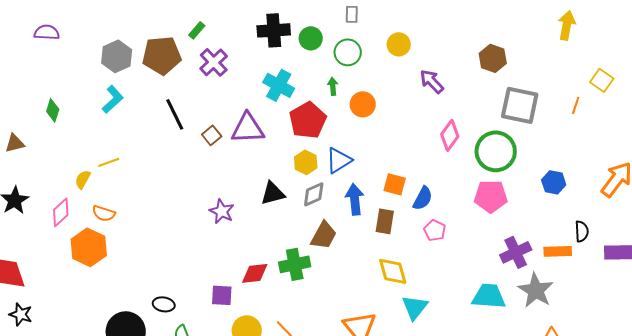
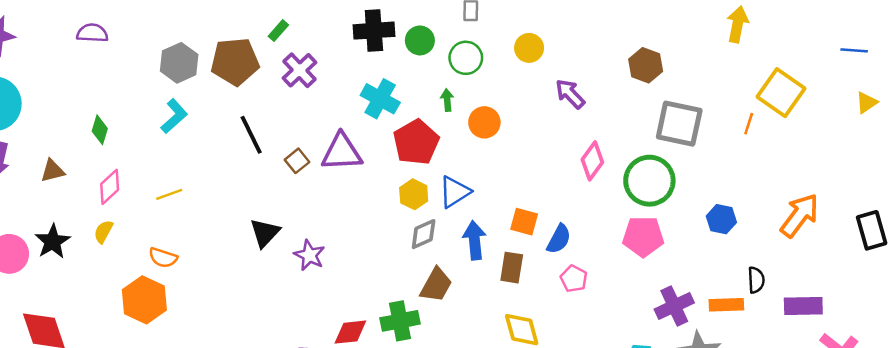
yellow square: (602, 80) -> (781, 93), size x1.6
yellow semicircle: (83, 179) -> (103, 232), moved
black triangle: (273, 193) -> (265, 233), moved, turned -32
pink diamond: (61, 212) -> (110, 187), moved

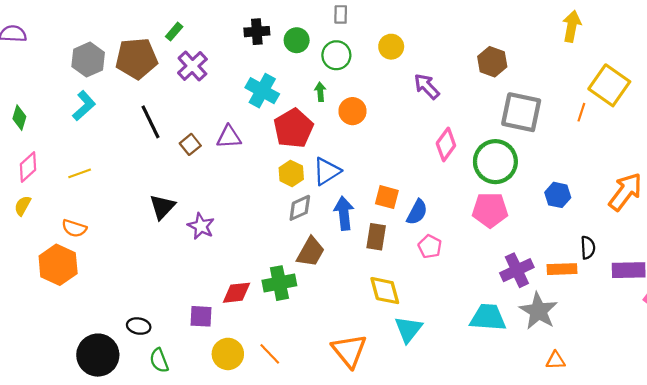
black cross: (374, 31) -> (257, 32), size x0.7
purple triangle: (342, 152) -> (229, 137), size x0.7

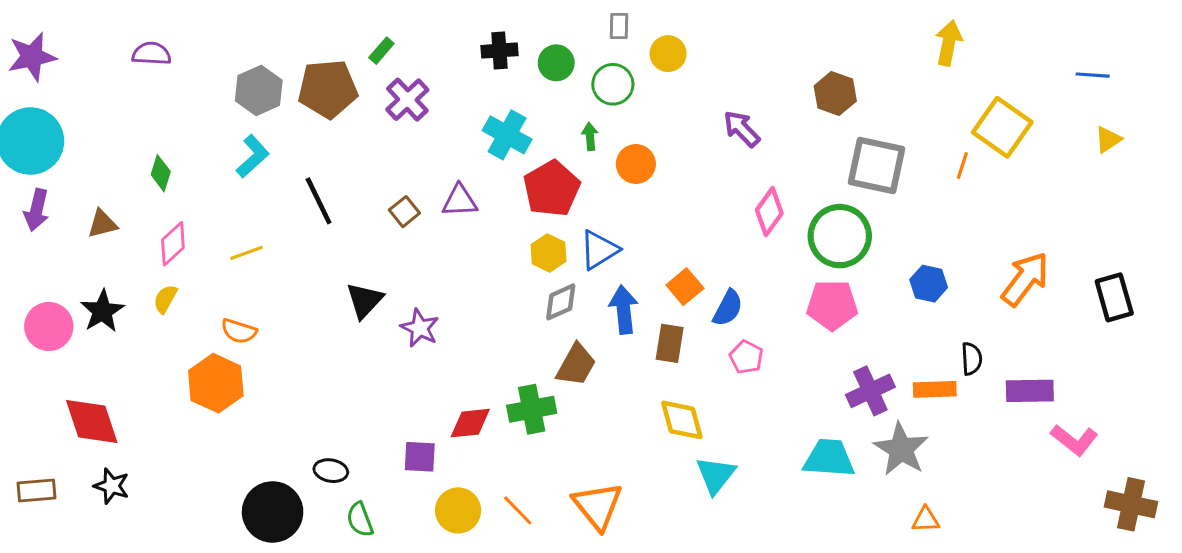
yellow circle: (391, 47) -> (668, 54), moved
black line: (150, 122) -> (319, 201), moved
orange square: (387, 197) -> (685, 287), turned 35
orange triangle: (349, 351) -> (598, 506), moved

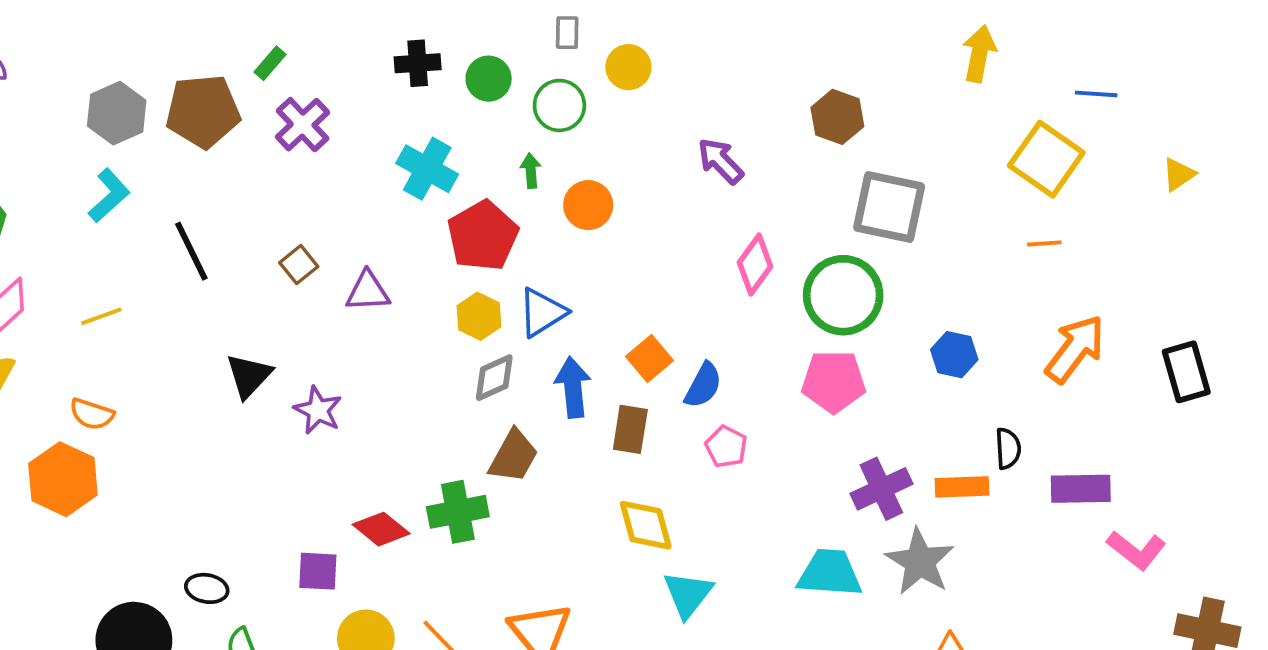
blue line: (1093, 75) -> (1096, 94), moved
orange line: (962, 166) -> (1044, 243), moved, turned 68
purple triangle: (460, 201) -> (368, 291), moved
red diamond: (470, 423) -> (381, 529), turned 45

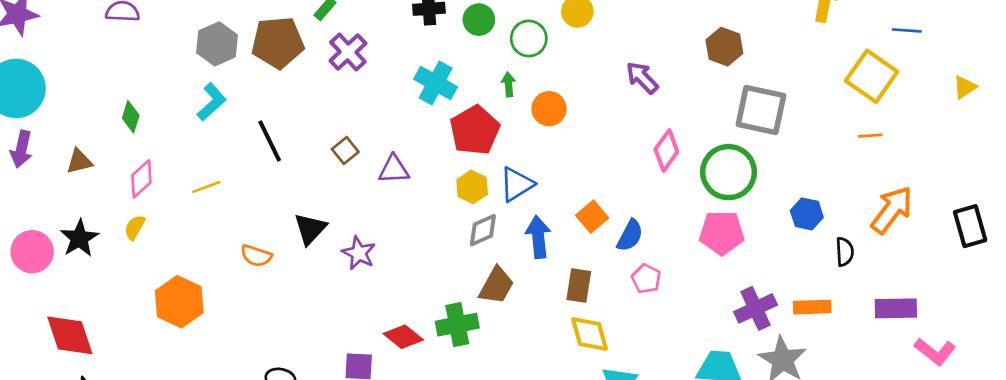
orange semicircle: (92, 414) -> (256, 256), moved
brown rectangle: (630, 429) -> (579, 285), moved
black semicircle: (1008, 449) -> (845, 252), moved

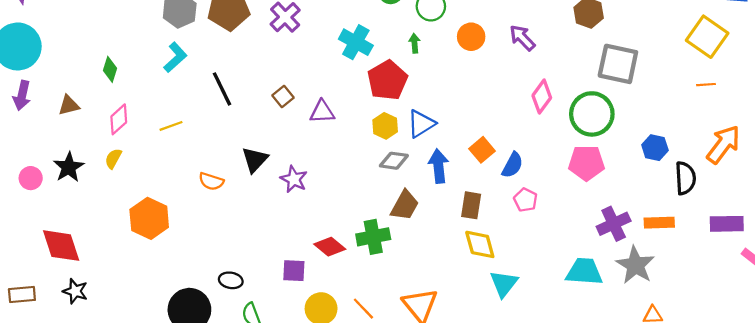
orange circle: (549, 109) -> (471, 37), moved
gray diamond: (483, 230) -> (394, 161), turned 32
pink circle: (32, 252) -> (31, 178), size x0.7
black semicircle: (845, 252) -> (685, 178), size x1.4

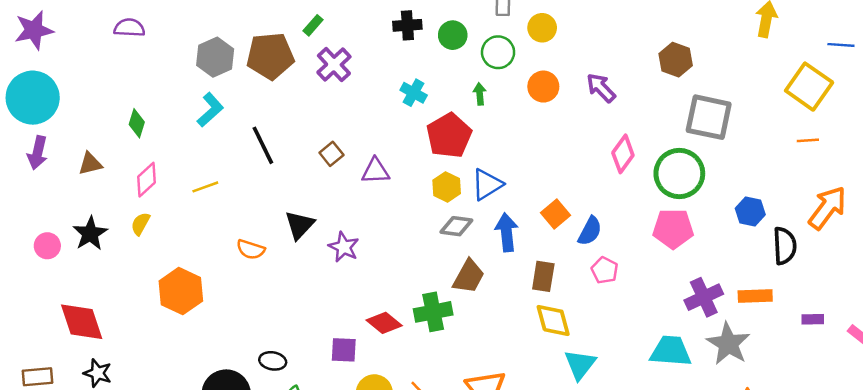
cyan cross: (356, 42) -> (414, 93), size x0.7
purple rectangle: (727, 224) -> (813, 319), moved, size x0.6

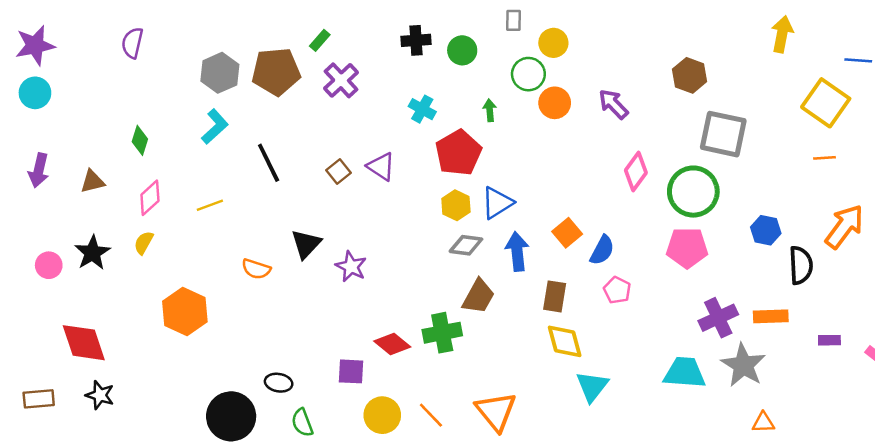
purple semicircle: (129, 28) -> (132, 43), turned -80
green circle: (498, 52) -> (528, 74), moved
cyan circle: (33, 98) -> (35, 93), moved, size x0.6
purple triangle: (376, 171) -> (381, 167), moved, turned 36

